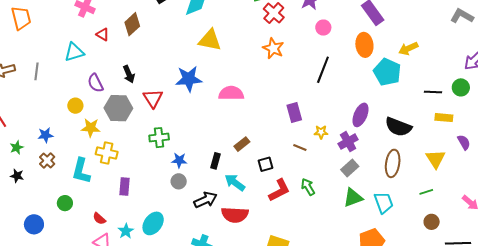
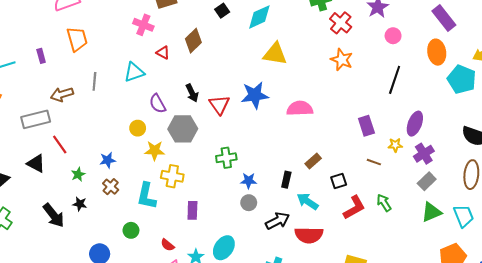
gray line: (36, 71) -> (94, 81), moved
red triangle: (153, 98) -> (219, 105), moved
purple ellipse: (361, 115) -> (415, 124), moved

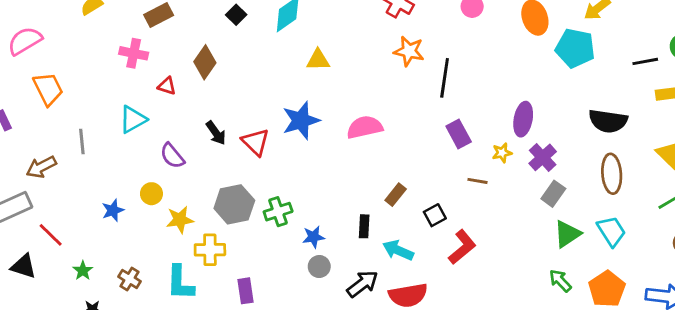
yellow triangle: (275, 54) -> (318, 60), size x0.7
black line: (395, 80) -> (445, 78), moved
gray hexagon: (183, 129) -> (234, 204), moved
blue star: (108, 160) -> (113, 210), moved
green arrow: (384, 203) -> (560, 281), moved

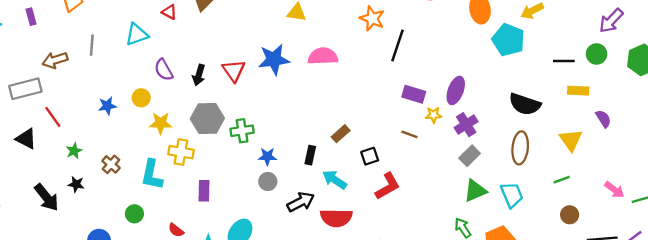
pink semicircle: (365, 127) -> (323, 56), moved
black arrow: (216, 133) -> (199, 75), moved, turned 42
purple rectangle: (459, 134) -> (414, 94), moved, turned -55

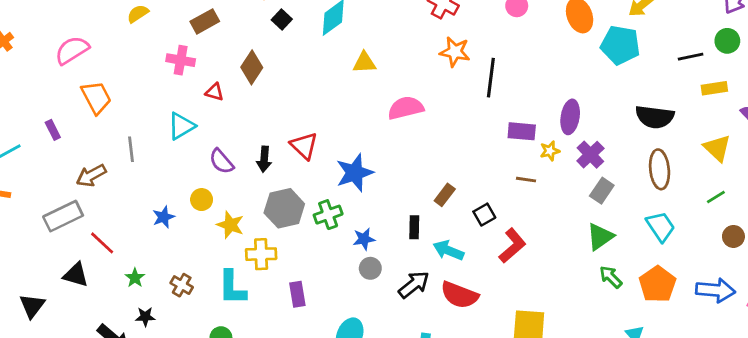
blue star: (274, 59) -> (355, 173), moved
yellow star: (161, 123) -> (230, 225), turned 30
green triangle: (475, 191) -> (600, 237), moved
red semicircle: (336, 218) -> (459, 295), turned 32

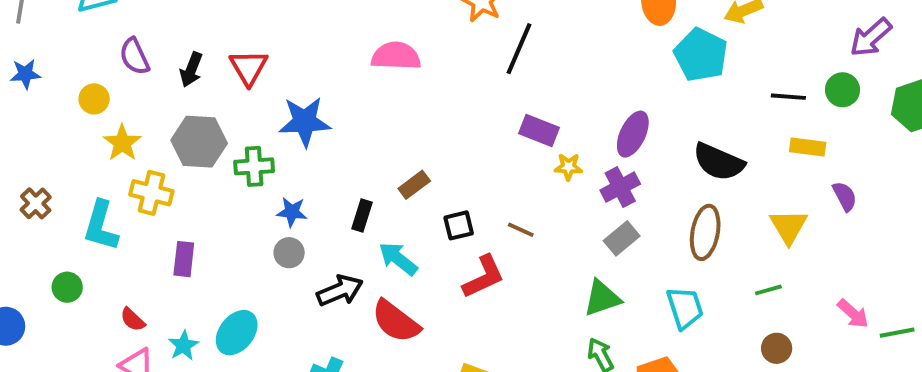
purple ellipse: (570, 117) -> (633, 134), moved
brown line: (526, 180) -> (521, 230), moved
blue star: (164, 217) -> (25, 74), moved

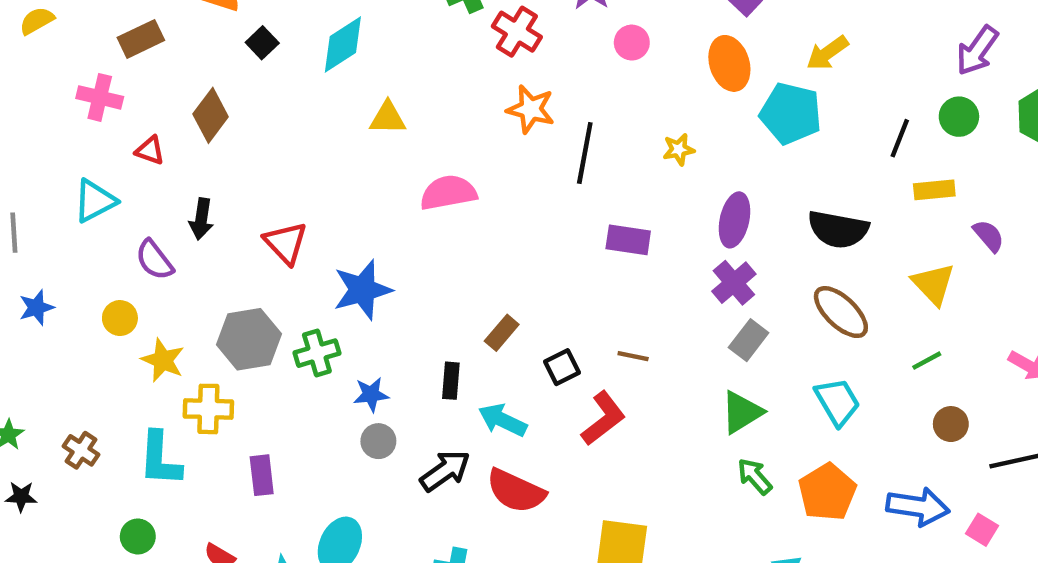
black arrow: (191, 70) -> (201, 219), moved
black line: (788, 97) -> (900, 138), turned -60
yellow star: (568, 167) -> (679, 149), moved
brown ellipse: (705, 232) -> (841, 312), turned -44

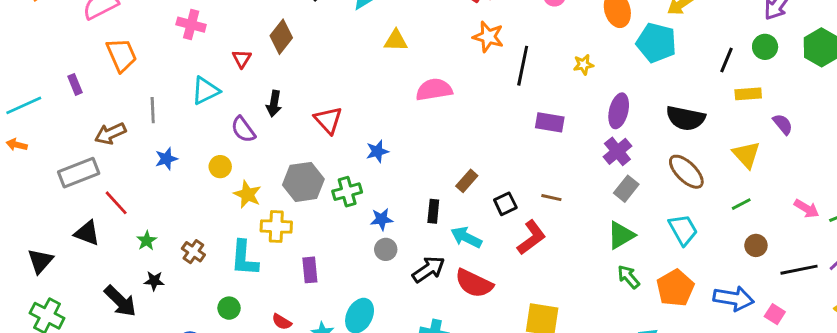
pink cross: (100, 97) -> (191, 25), moved
red triangle: (150, 150) -> (242, 59), turned 42
blue star: (362, 290) -> (377, 151), size x0.6

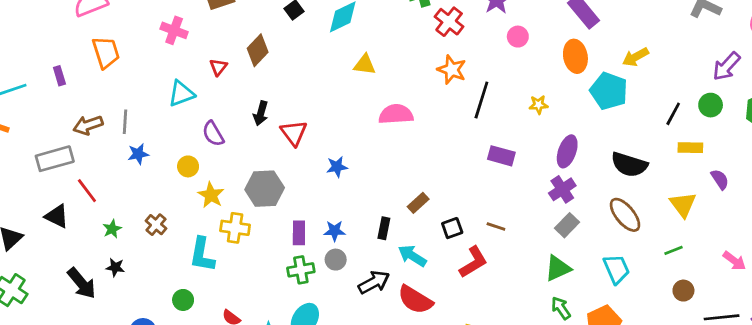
black arrow: (274, 104) -> (261, 113), moved
gray line: (153, 110) -> (125, 122), moved
green cross: (347, 192) -> (301, 270), moved
brown cross: (193, 252) -> (156, 225), moved
purple rectangle: (310, 270) -> (299, 233), moved

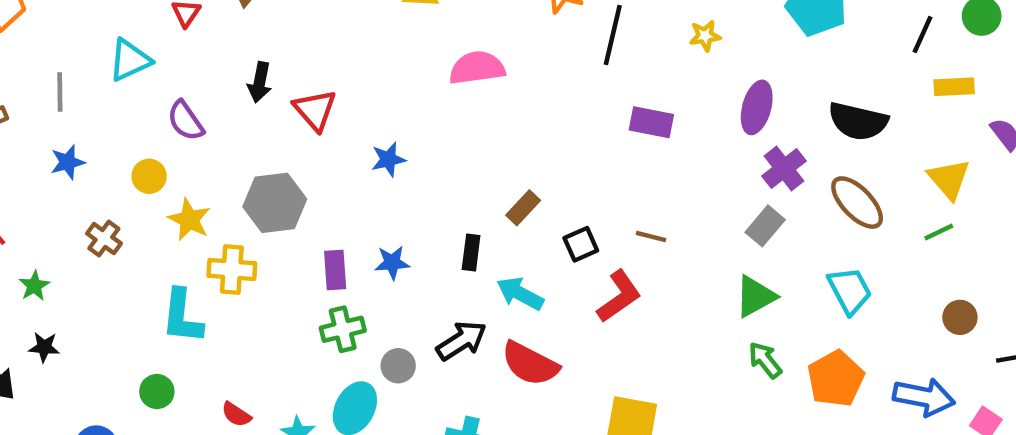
gray line: (125, 122) -> (60, 92), moved
purple cross: (562, 189) -> (784, 169), moved
brown cross: (156, 225) -> (104, 239), moved
green line: (673, 250) -> (939, 232), moved
gray circle: (336, 260) -> (398, 366), moved

